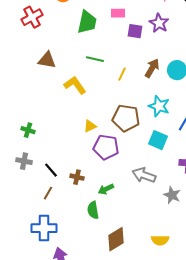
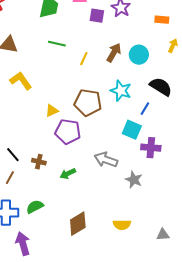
yellow L-shape: (75, 85) -> (21, 81), moved
cyan square: (158, 140) -> (132, 130), moved
green semicircle: (93, 210) -> (35, 207), moved, turned 72

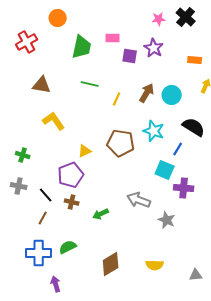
purple pentagon: (68, 132) -> (71, 175), moved, turned -30
purple arrow: (23, 244) -> (56, 284), size x0.7

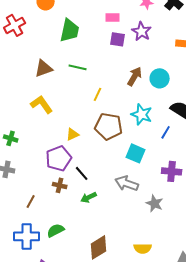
pink rectangle: (113, 38) -> (113, 17), moved
brown triangle: (42, 85) -> (44, 68), moved, turned -30
yellow line: (117, 99) -> (98, 94), moved
cyan square: (165, 170) -> (136, 153), moved
black line: (46, 195) -> (82, 173), moved

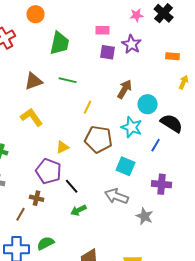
cyan circle: (160, 78) -> (148, 104), moved
purple pentagon: (59, 158) -> (49, 171), turned -30
brown cross: (60, 185) -> (37, 198), moved

